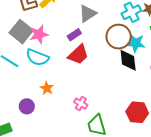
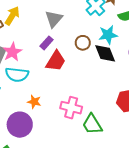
brown circle: (119, 37) -> (83, 43), moved, size x0.6
pink cross: (81, 104) -> (71, 108), size x1.5
purple circle: (27, 106) -> (20, 125), size x1.6

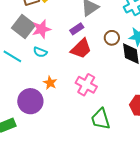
cyan semicircle: (17, 75) -> (40, 52), size x0.6
pink cross: (71, 108) -> (86, 85), moved

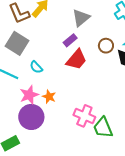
pink star: (41, 29) -> (29, 95), moved
cyan semicircle: (40, 52) -> (36, 67), turned 32
pink cross: (86, 85) -> (84, 116), moved

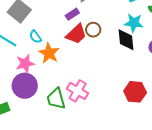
brown circle: (106, 46) -> (93, 30), moved
orange star: (49, 97) -> (49, 53), moved, size x1.5
green trapezoid: (103, 128) -> (56, 99), moved

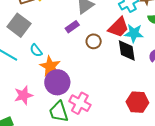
red trapezoid: (76, 34) -> (118, 27), moved
pink star: (25, 64) -> (23, 95), moved
purple circle: (25, 86) -> (57, 82), moved

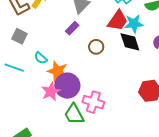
gray square: (19, 25) -> (19, 36), size x0.7
brown circle: (94, 41) -> (96, 47), moved
pink star: (23, 95) -> (51, 92), moved

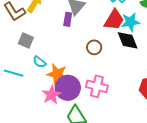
purple rectangle: (72, 28) -> (68, 19), moved, turned -32
gray square: (19, 36) -> (26, 40), moved
pink cross: (93, 102) -> (97, 86), moved

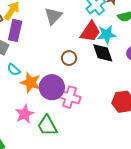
purple rectangle: (68, 19) -> (15, 30), moved, size x1.5
purple circle: (68, 88) -> (52, 87), moved
pink star: (51, 95) -> (25, 114), moved

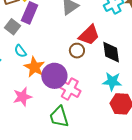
red trapezoid: (90, 32) -> (89, 35), moved
cyan star: (107, 35) -> (112, 81), moved
green trapezoid: (47, 126) -> (59, 117), moved

